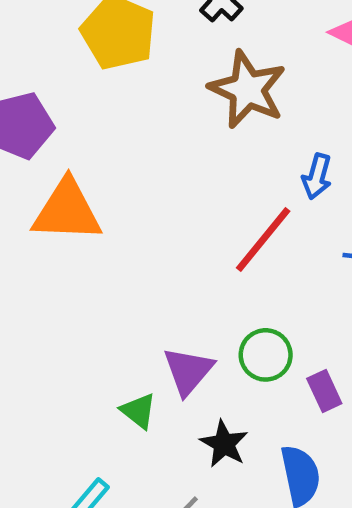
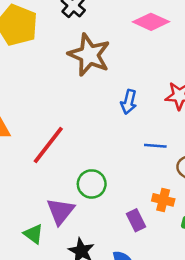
red line: (263, 240) -> (48, 145), moved
green circle: (266, 355) -> (92, 184), moved

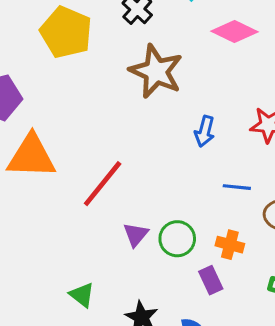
green circle: (92, 184) -> (177, 239), moved
orange cross: (163, 200) -> (230, 245), moved
purple triangle: (60, 211) -> (136, 235), moved, size x0.7

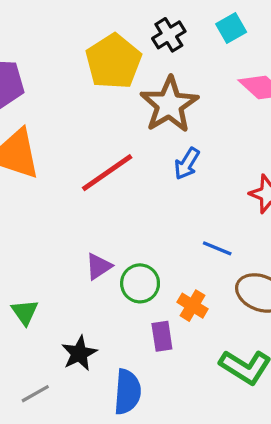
yellow pentagon: (66, 32) -> (113, 61), moved
blue arrow: (205, 131) -> (187, 164), moved
red line: (103, 184) -> (107, 173), moved

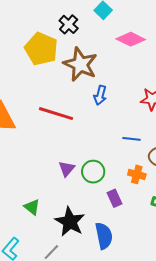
red line: (107, 173) -> (56, 114), turned 68
orange cross: (192, 306) -> (137, 174), moved
black star: (79, 353) -> (70, 222), size x1.4

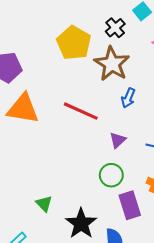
black cross: (69, 24) -> (115, 28), moved
purple triangle: (67, 169) -> (118, 140), moved
purple rectangle: (114, 198) -> (130, 205), size x1.5

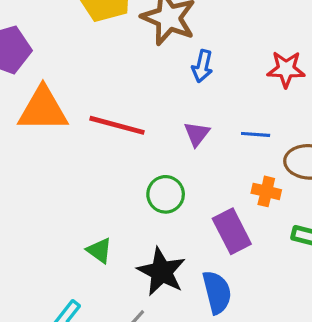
red line: (81, 111) -> (117, 125), moved
green circle: (111, 175) -> (166, 194), moved

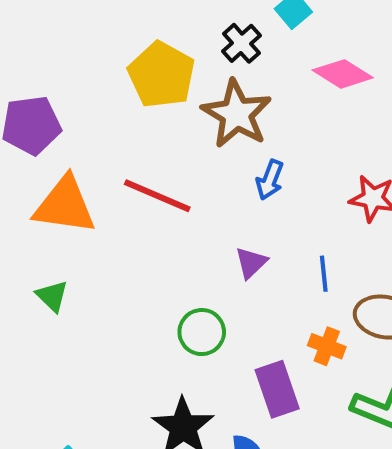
red line: (117, 125) -> (157, 196), moved
blue line: (256, 134) -> (324, 274), turned 72
green triangle: (99, 250) -> (52, 296), moved

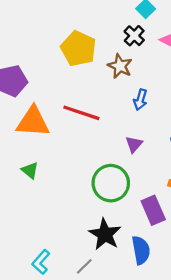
black cross: (241, 43) -> (134, 36), moved
brown star: (237, 114) -> (120, 66), size x0.7
green circle: (202, 332) -> (111, 183), size x1.5

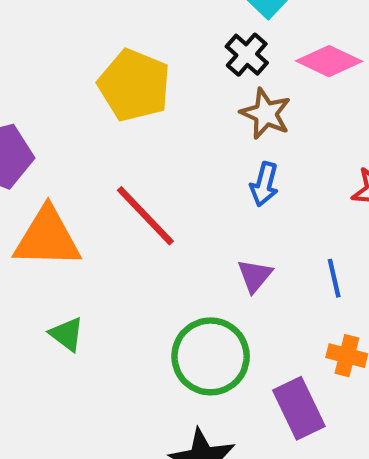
brown star: (120, 66) -> (266, 114), moved
red line: (81, 113) -> (145, 216), turned 30
green triangle: (30, 170) -> (67, 334), moved

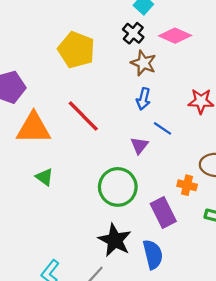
blue line: (334, 278) -> (163, 128), moved, turned -42

